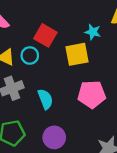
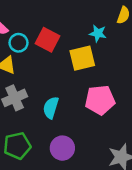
cyan circle: (30, 56) -> (19, 43), moved
cyan semicircle: (45, 99) -> (51, 108), turned -138

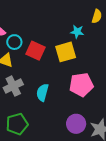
red square: (47, 40) -> (36, 51), moved
purple circle: (62, 148) -> (76, 124), moved

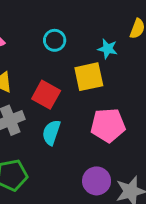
cyan circle: (14, 42) -> (55, 40), moved
red square: (36, 51) -> (46, 95), moved

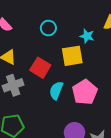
pink pentagon: (108, 125) -> (85, 92), turned -30
cyan semicircle: (51, 132) -> (56, 90), moved

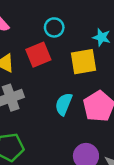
red square: (40, 68) -> (38, 55), moved, turned 36

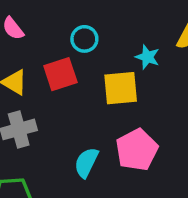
cyan semicircle: (64, 104) -> (86, 163), moved

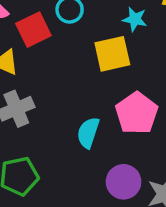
red square: (60, 74) -> (33, 30), moved

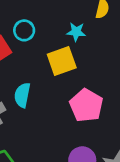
cyan semicircle: (88, 133) -> (22, 95), moved

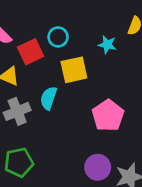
yellow square: (62, 61) -> (74, 70), moved

